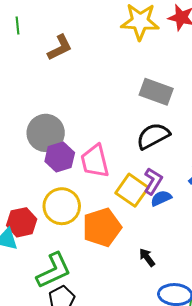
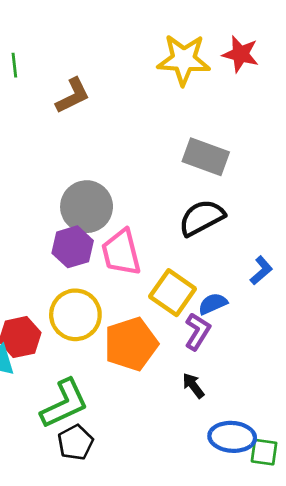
gray circle: (46, 133) -> (87, 207), moved
purple L-shape: (153, 181) -> (197, 331), moved

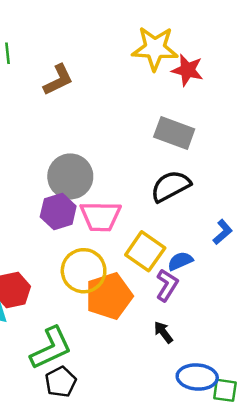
red star: (240, 54) -> (187, 70), moved
pink trapezoid: (121, 252) -> (101, 216), turned -75
yellow circle: (75, 315) -> (84, 271), moved

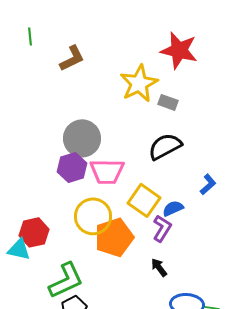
yellow star: (155, 48) -> (139, 83), moved, turned -30
red star: (187, 70) -> (179, 50), size x1.4
gray rectangle: (174, 133) -> (168, 102), size x0.6

